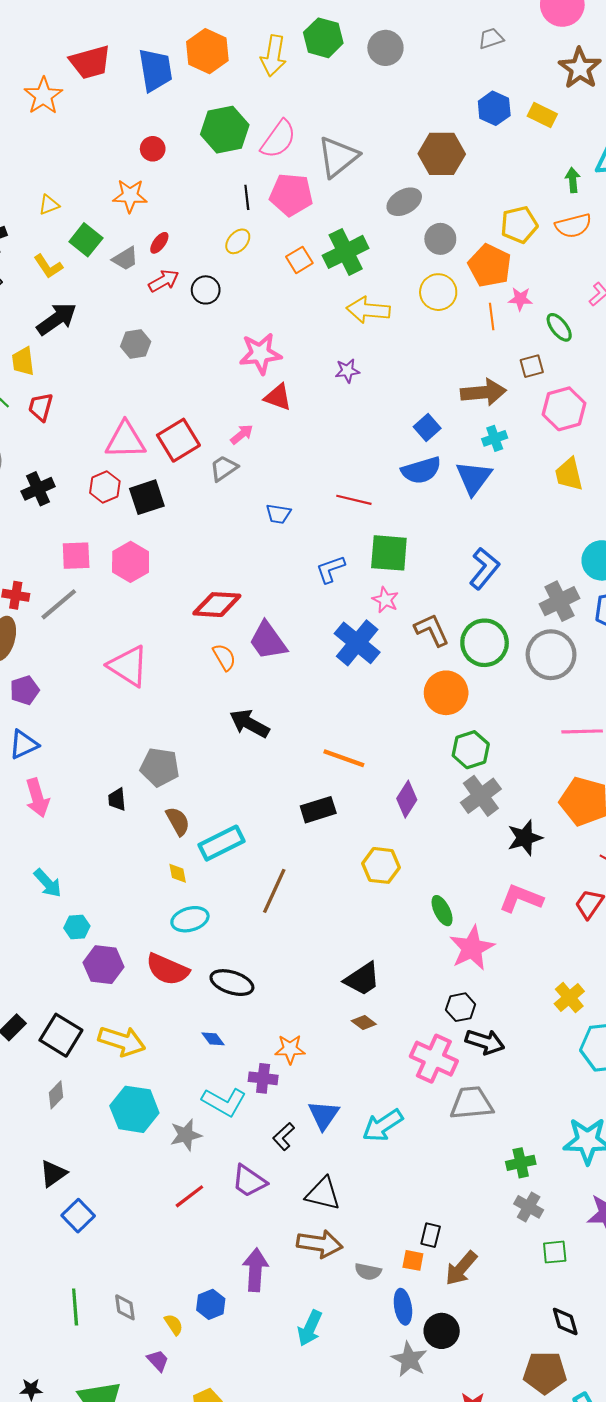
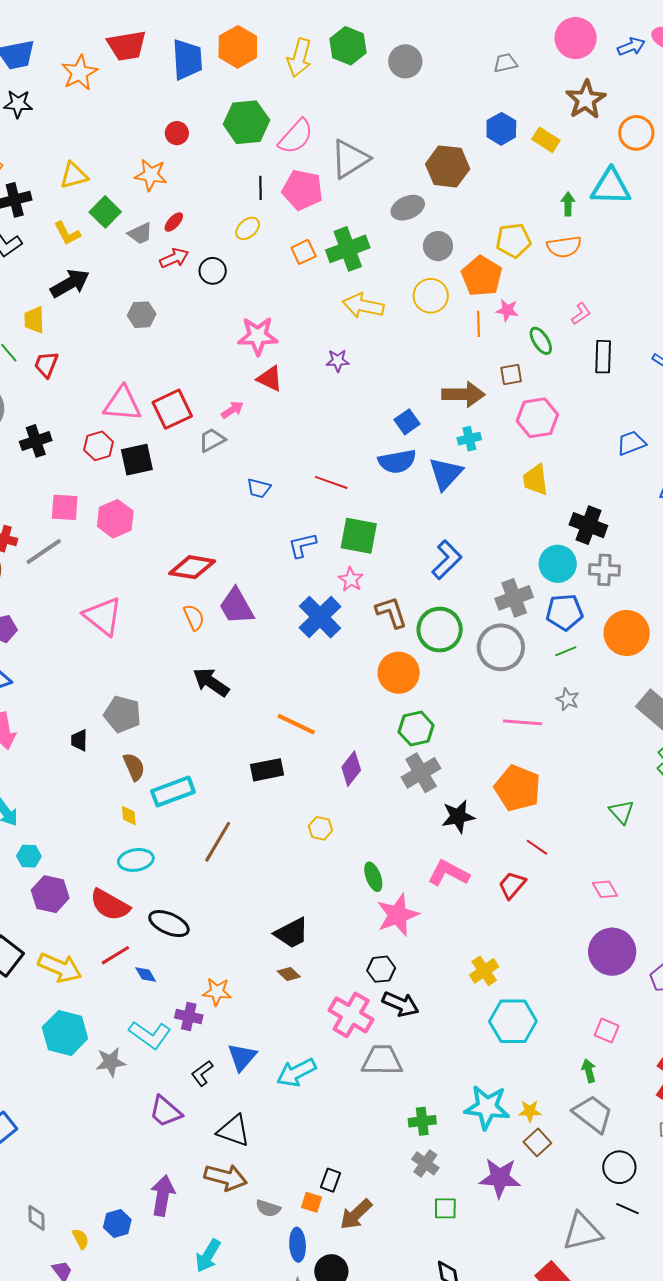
yellow triangle: (49, 205) -> (74, 175), size x1.4
yellow hexagon: (381, 865) -> (320, 828), size x0.7
red line: (189, 1196) -> (115, 955), moved

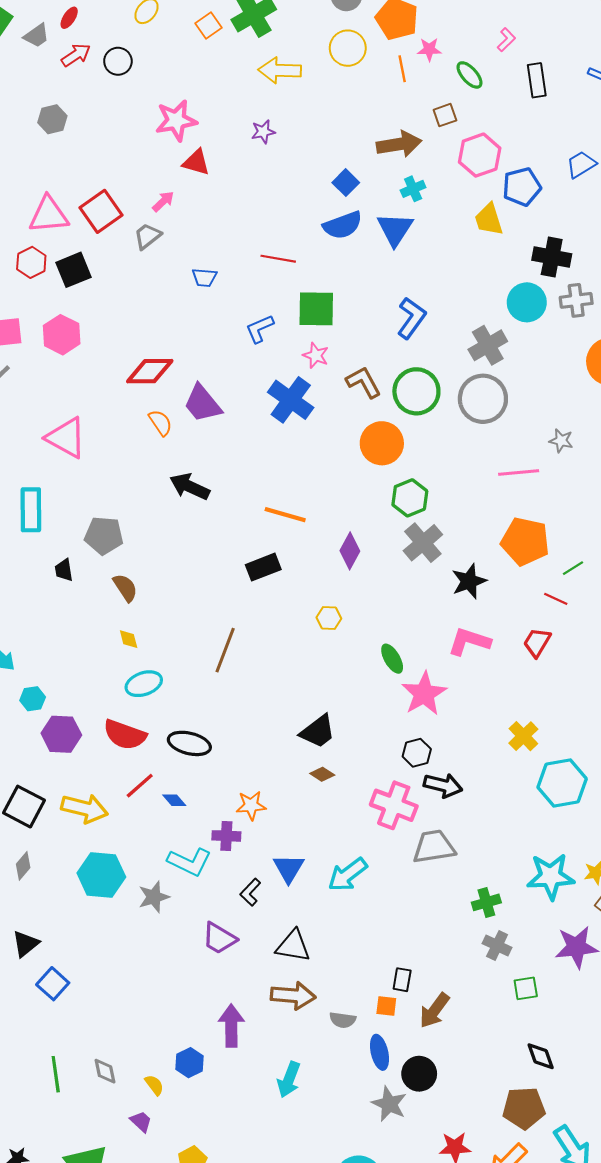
blue pentagon: (565, 612) -> (522, 187), moved
green line: (566, 651) -> (573, 568), moved
cyan rectangle: (173, 792) -> (31, 510), moved, turned -60

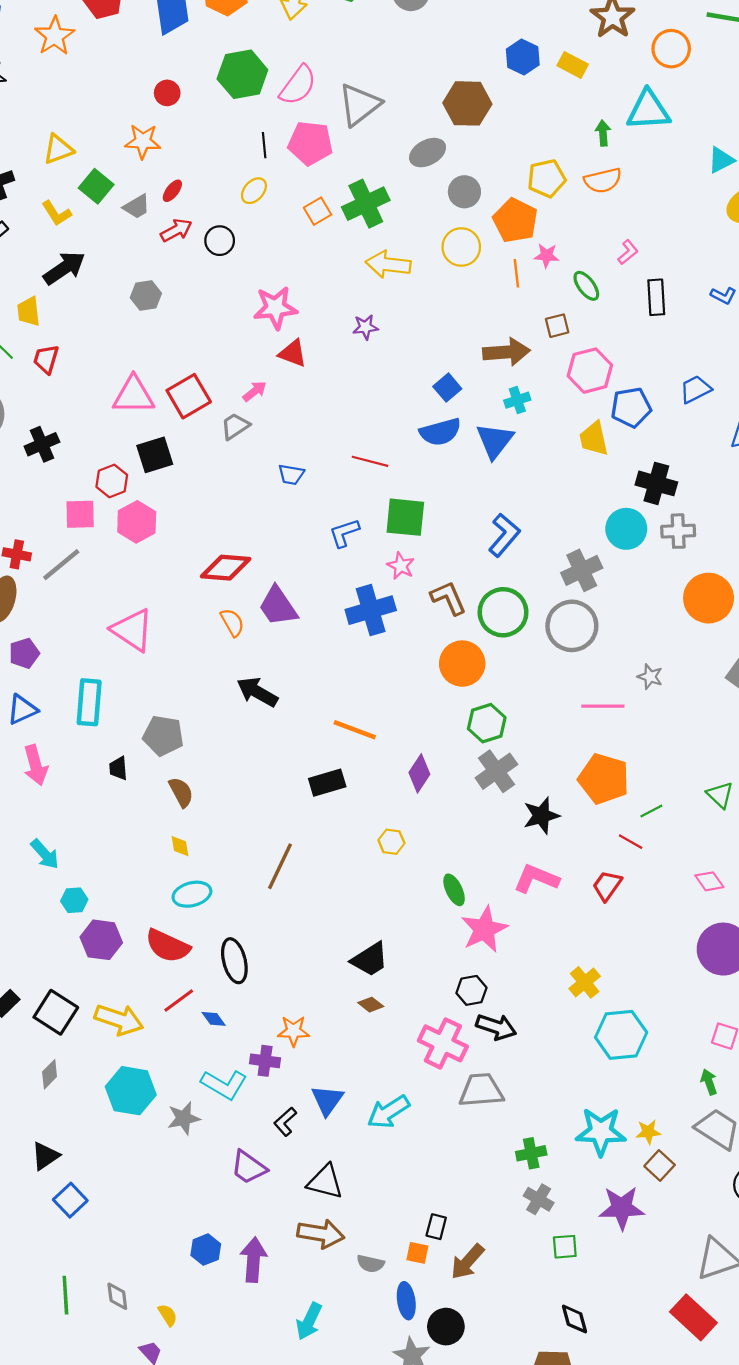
red hexagon: (31, 262) -> (112, 481), moved
blue cross: (291, 400) -> (371, 610), turned 33
black ellipse: (189, 743) -> (234, 961), turned 57
blue hexagon: (189, 1063) -> (206, 1250), moved

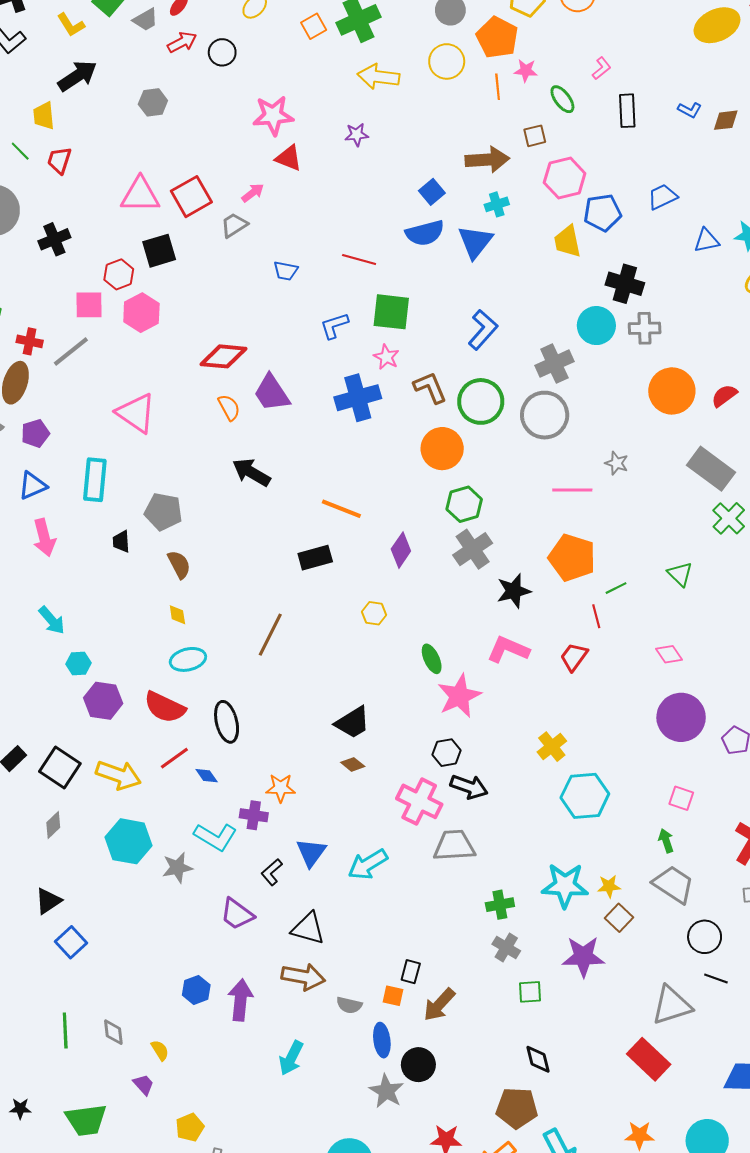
red line: (631, 842) -> (596, 616), turned 45

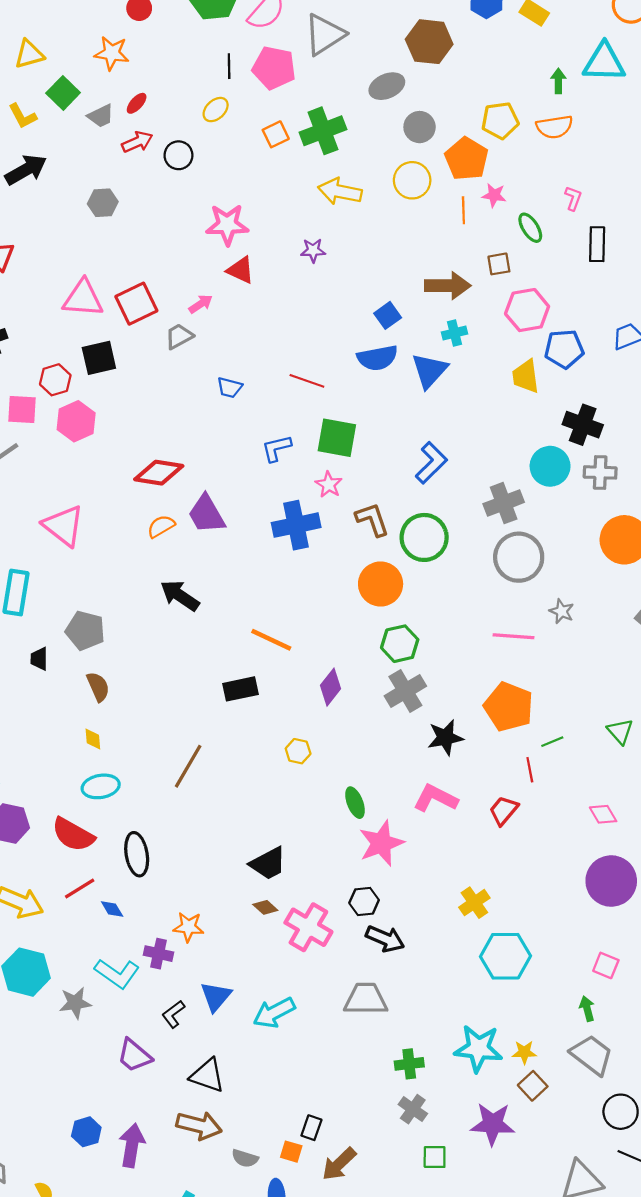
pink L-shape: (601, 68) -> (573, 198), turned -35
orange semicircle: (229, 407) -> (161, 526), turned -96
gray circle: (545, 415) -> (519, 557), moved
pink cross: (419, 801) -> (308, 927), moved

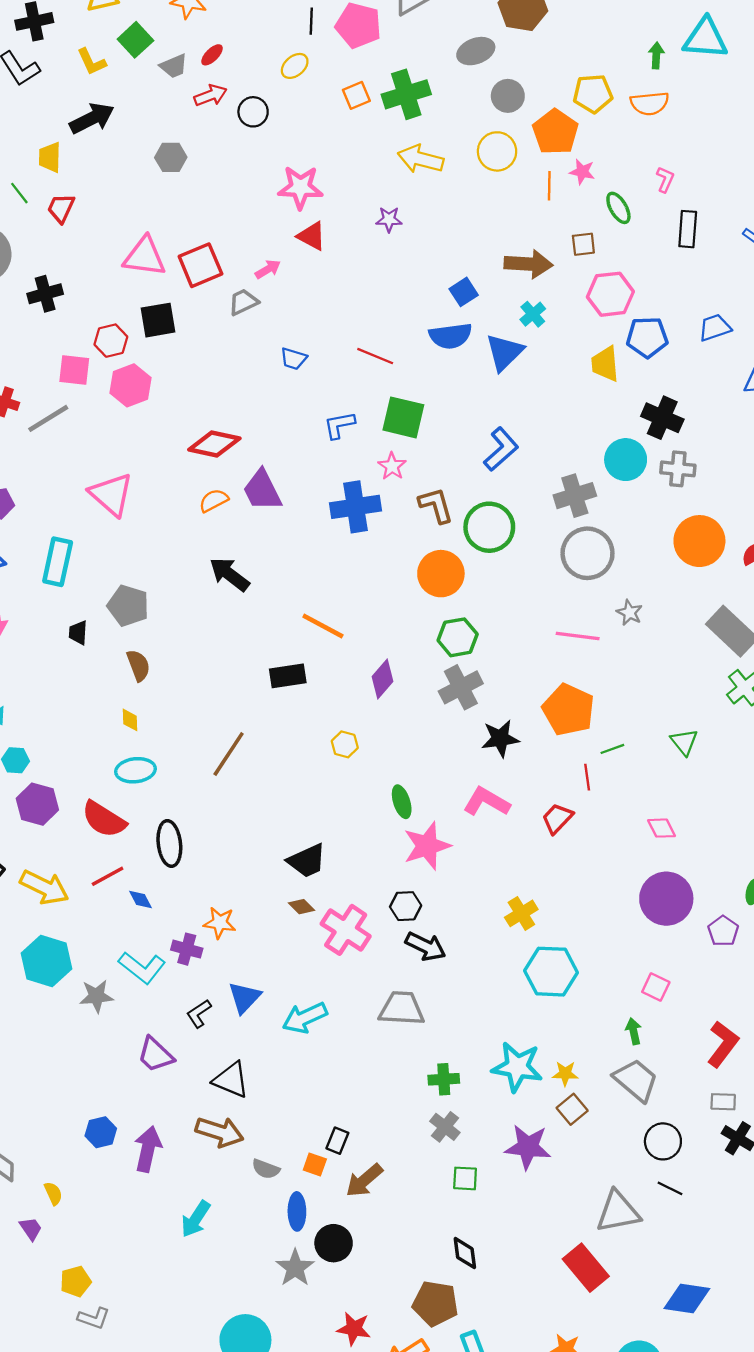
cyan cross: (454, 333) -> (533, 314), turned -30

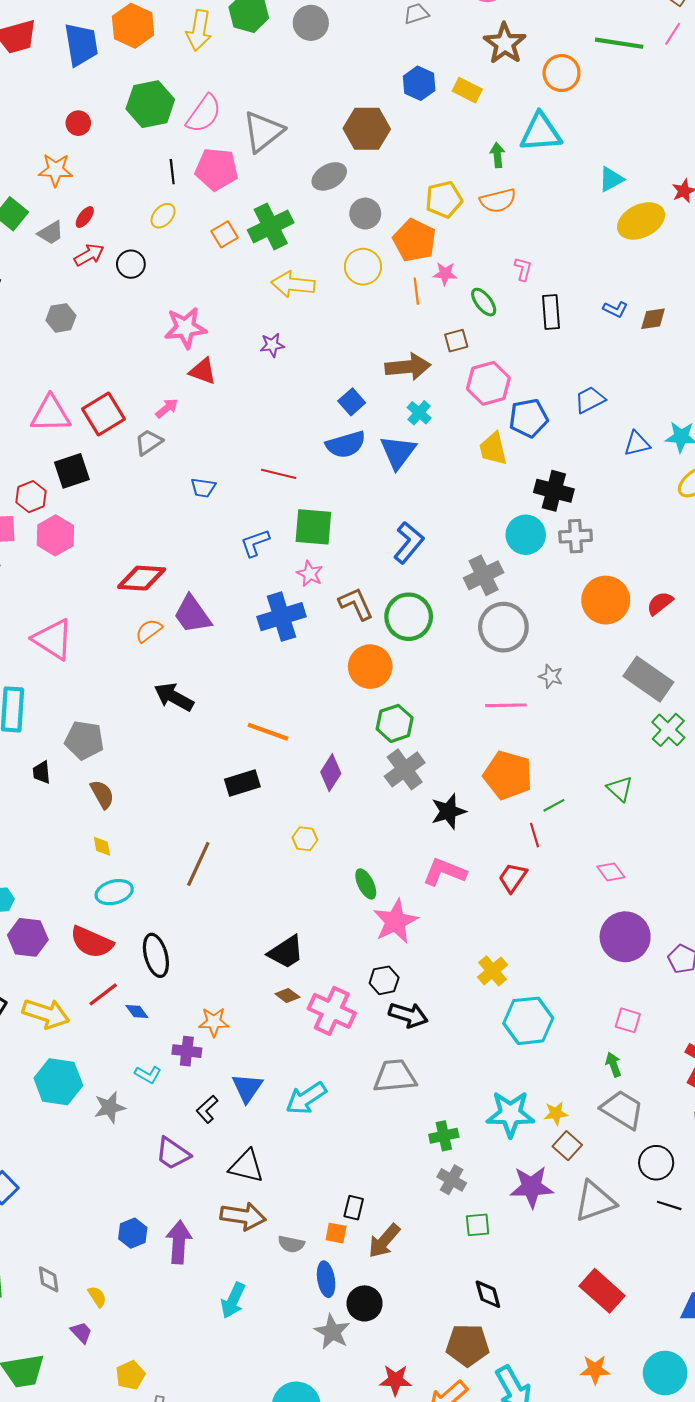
cyan L-shape: (142, 968) -> (148, 1074), size x0.6
gray triangle: (618, 1212) -> (595, 1201), moved

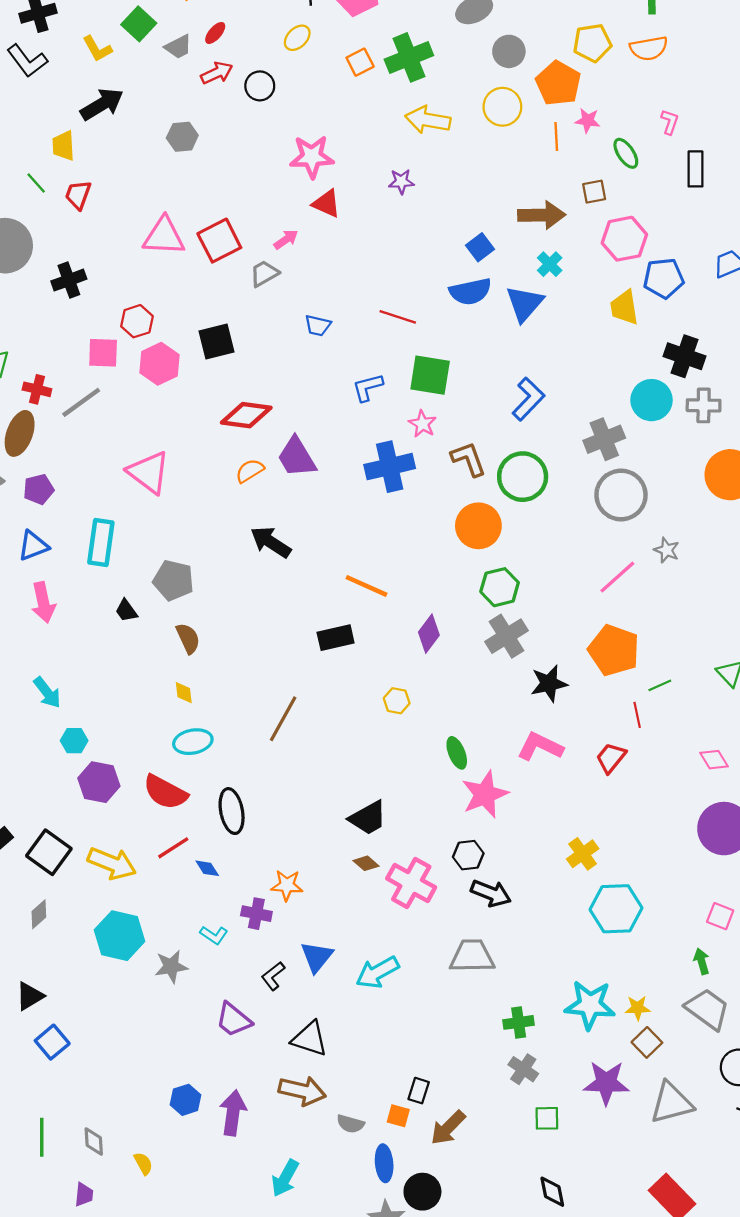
black square: (72, 471) -> (216, 341), moved
pink line: (506, 705) -> (617, 577), turned -45
black trapezoid: (42, 772) -> (126, 611), turned -35
purple trapezoid: (81, 1333) -> (84, 1195), moved, turned 45

